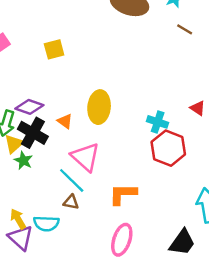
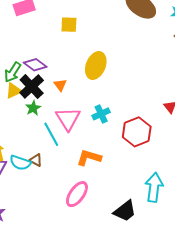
yellow ellipse: (99, 107) -> (96, 65), moved
cyan cross: (158, 122) -> (101, 114), moved, turned 30
green star: (23, 161) -> (33, 108), moved
brown triangle: (71, 202) -> (36, 160), moved

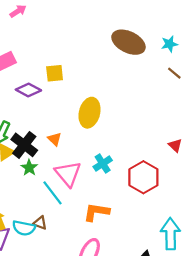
purple diamond: (35, 65) -> (28, 90), moved

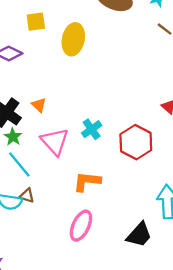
yellow square: (55, 73) -> (36, 22), moved
yellow ellipse: (90, 113) -> (73, 39), moved
cyan line: (53, 193) -> (19, 164), moved

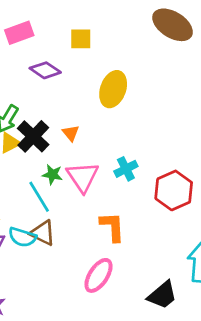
yellow ellipse: (73, 39) -> (113, 89), moved
green star: (13, 137) -> (52, 174), moved, turned -30
orange L-shape: (87, 181) -> (112, 227), turned 72
brown triangle: (27, 196) -> (43, 233), size x1.5

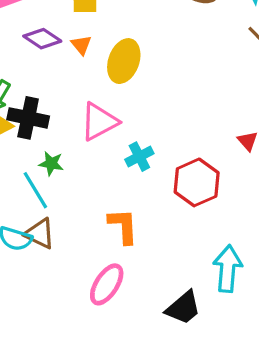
orange triangle: (71, 133) -> (81, 45), moved
black cross: (33, 136) -> (28, 118), turned -32
pink triangle: (83, 177) -> (99, 122), moved, turned 36

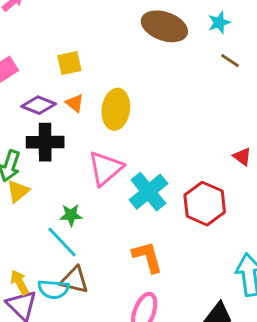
black cross: (28, 118) -> (45, 142), moved
cyan cross: (139, 157) -> (148, 192), size x1.5

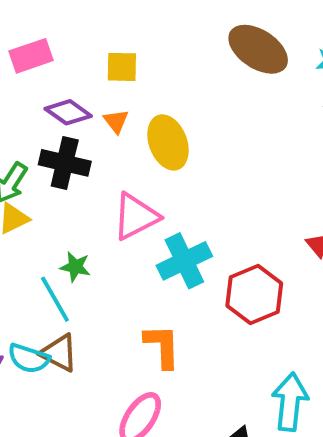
yellow ellipse: (116, 109) -> (168, 142), turned -42

